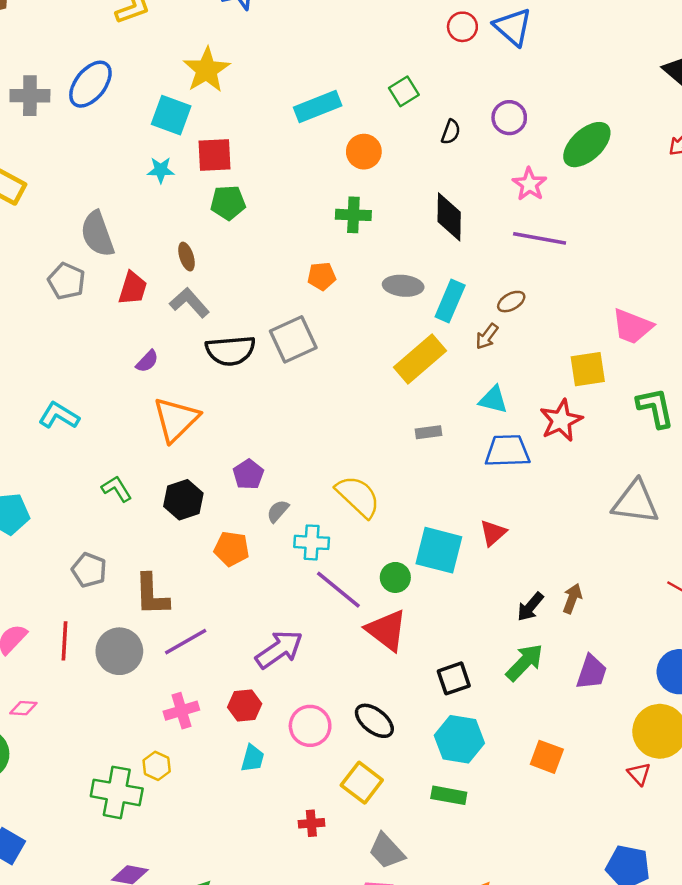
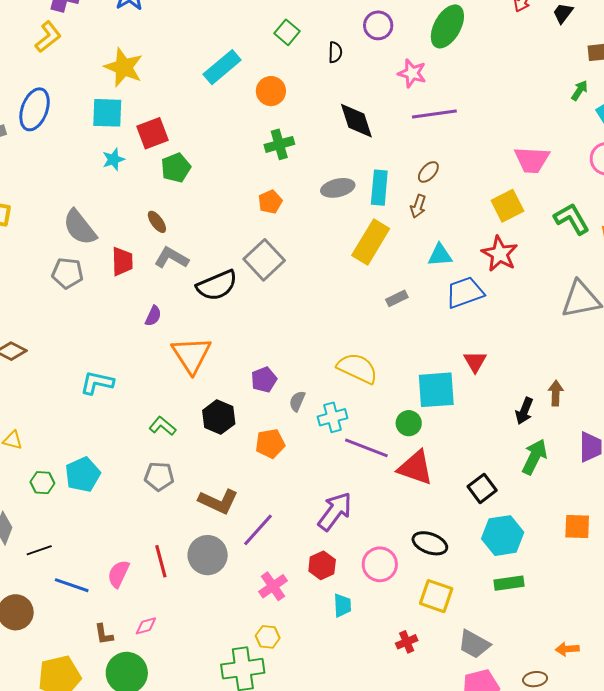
purple pentagon: (248, 474) -> (264, 380), turned 30
gray pentagon: (89, 570) -> (159, 476), moved
brown L-shape: (152, 595) -> (218, 501), turned -45

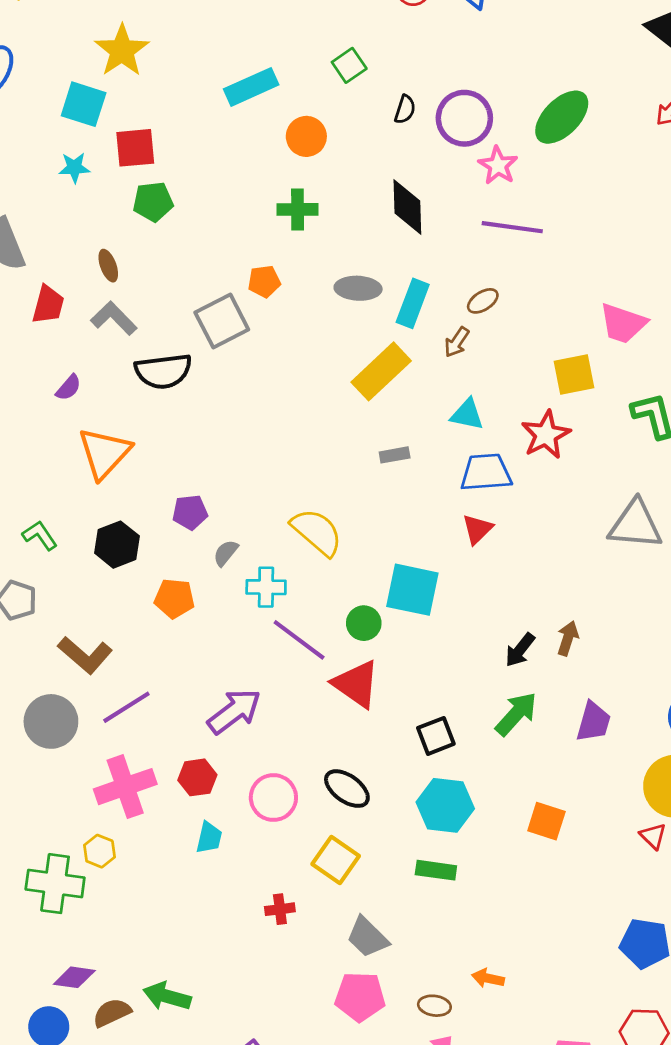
purple circle: (378, 25) -> (464, 118), moved, size x1.4
gray square: (264, 260) -> (222, 321), moved
red triangle: (475, 362) -> (477, 529), moved
pink cross: (273, 586) -> (125, 787), size x1.5

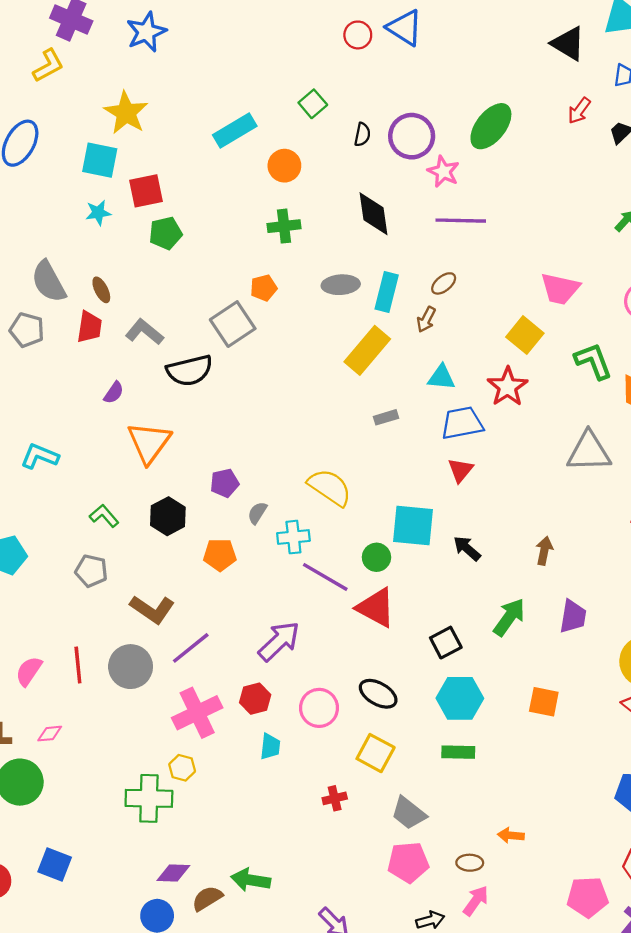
brown ellipse: (108, 266) -> (101, 290), moved
yellow square: (574, 375) -> (525, 335), turned -33
black arrow: (520, 650) -> (467, 548), moved, turned 100

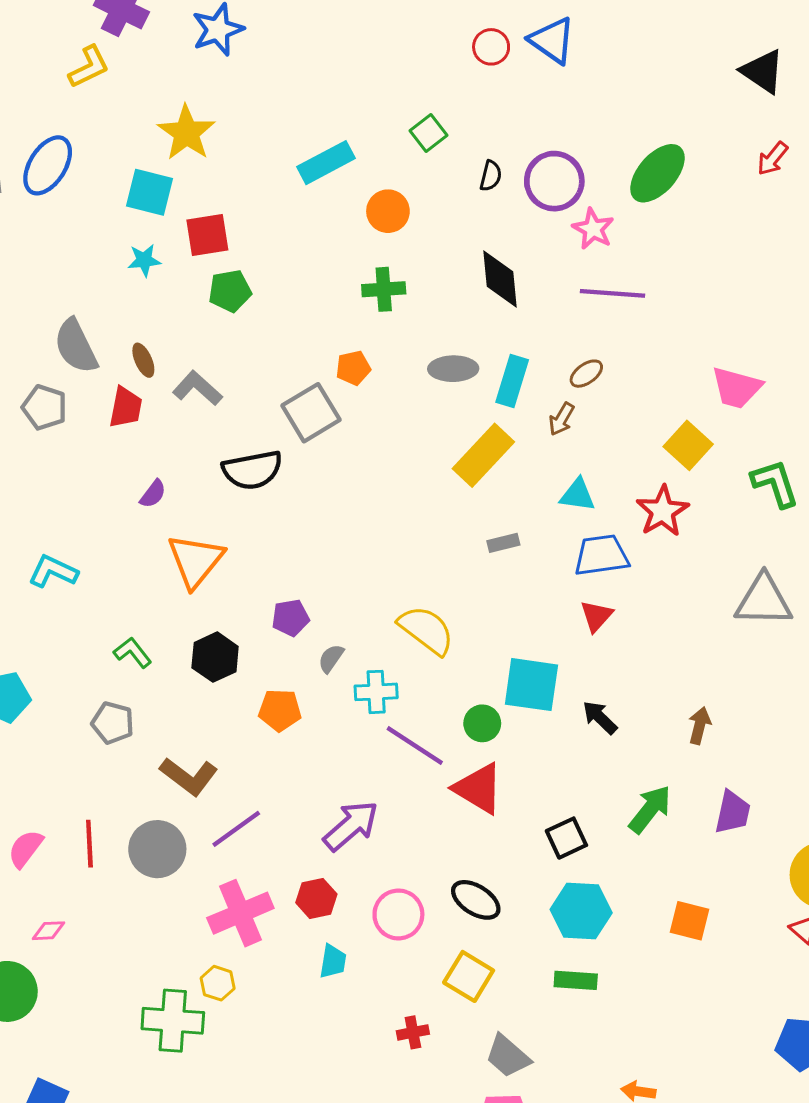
gray L-shape: (144, 332) -> (197, 388), moved

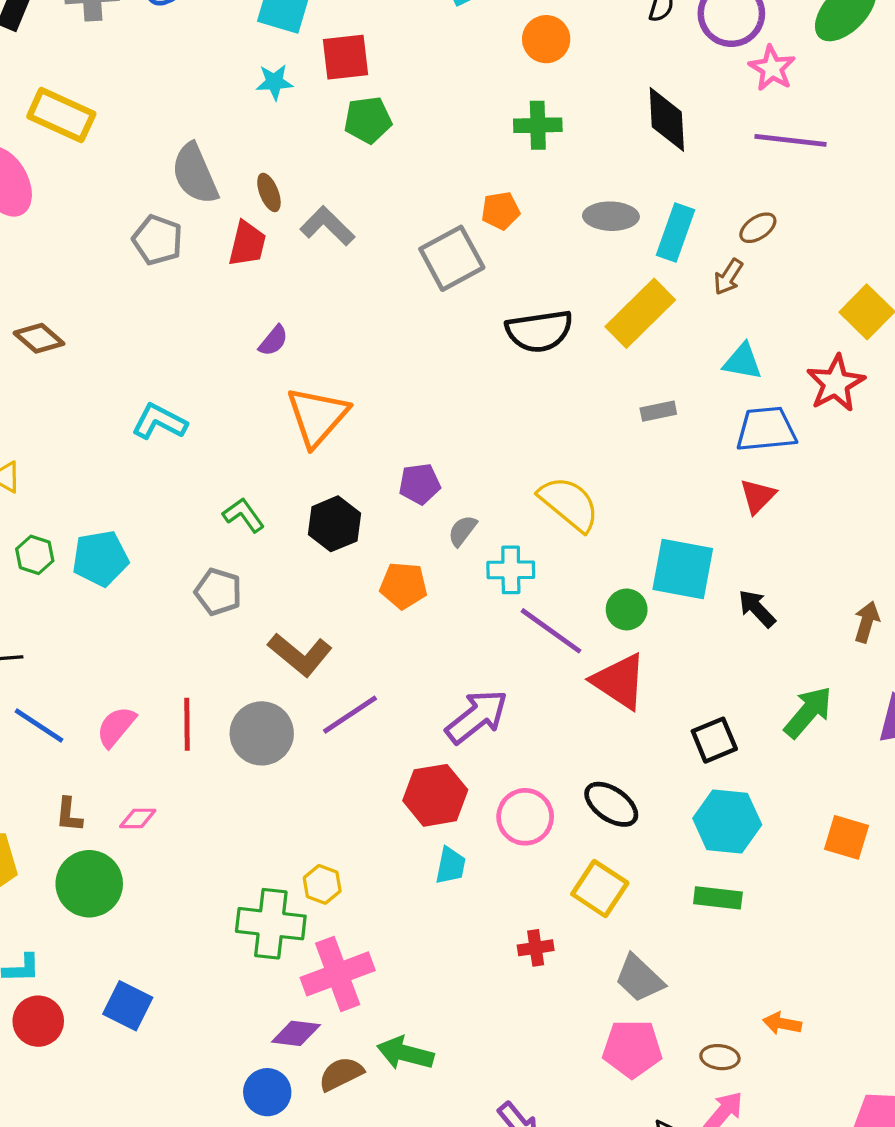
black semicircle: (252, 470) -> (539, 331), moved
red hexagon: (316, 898) -> (435, 795), size x1.4
pink cross: (240, 913) -> (338, 974), moved

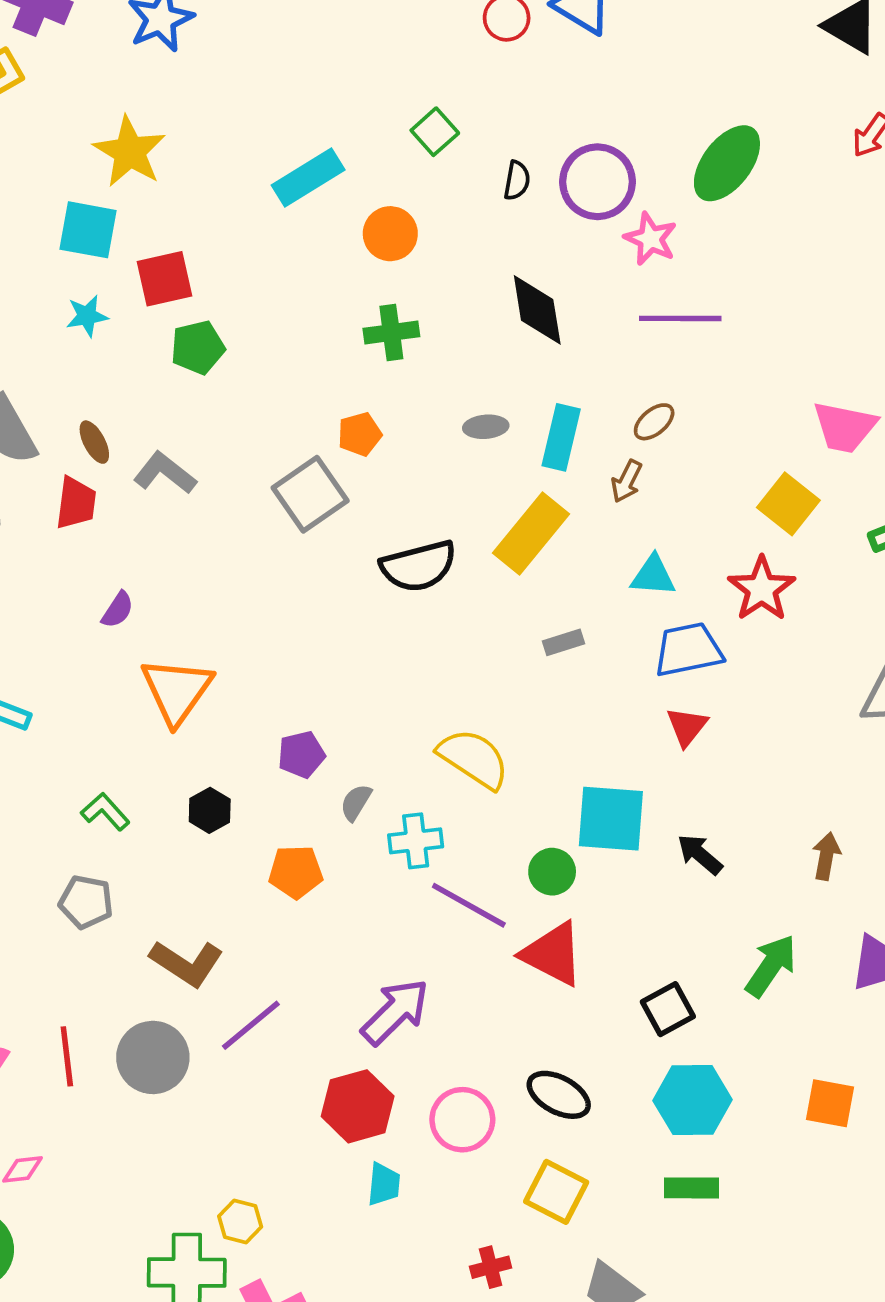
gray ellipse: (611, 216) -> (486, 427), size x0.7
black hexagon: (334, 524) -> (210, 810), size x0.7

